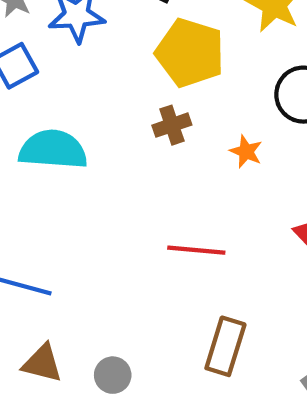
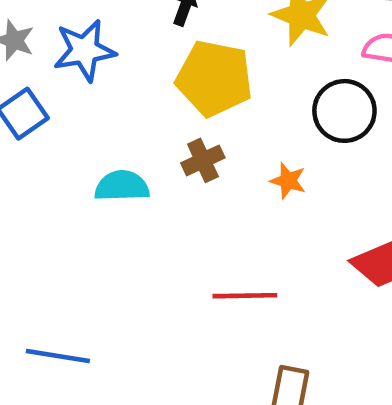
cyan semicircle: (53, 150) -> (122, 186), moved, size x0.7

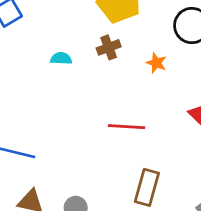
cyan semicircle: (122, 186) -> (61, 58), size x0.7

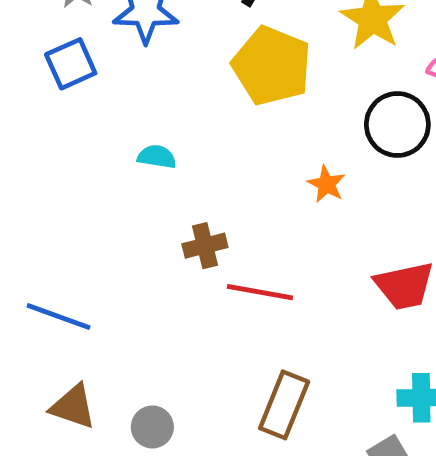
brown cross: (109, 47) -> (205, 246), moved

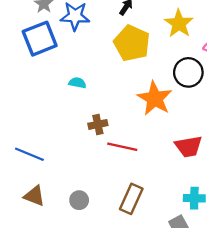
blue square: (71, 64) -> (40, 39), size x1.5
orange star: (326, 184) -> (155, 98), size x2.0
gray circle: (152, 427) -> (79, 200), moved

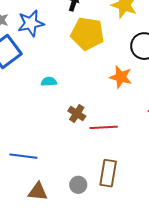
orange star: (155, 98) -> (121, 77), size x0.7
brown cross: (98, 124) -> (77, 113), turned -30
brown rectangle: (131, 199) -> (108, 173), moved

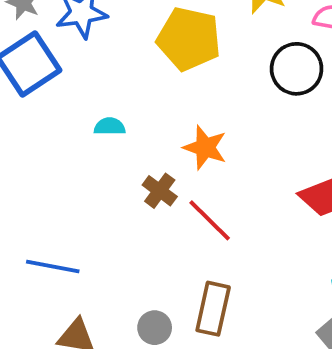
orange star: (121, 77) -> (205, 148), moved
red line: (104, 127) -> (210, 220), turned 44

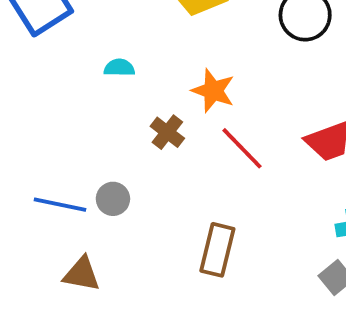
red line: (210, 220) -> (242, 148), moved
gray circle: (155, 328) -> (113, 199), moved

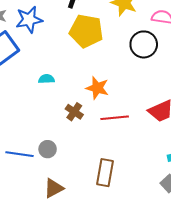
red line: (242, 148) -> (115, 118), turned -48
brown triangle: (82, 274) -> (54, 188), moved, turned -35

